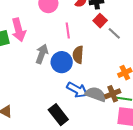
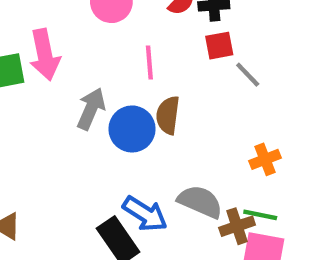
red square: (100, 21) -> (219, 46), turned 32
blue arrow: (77, 90) -> (145, 214), moved
brown cross: (113, 94) -> (237, 226), moved

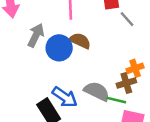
brown semicircle: (168, 115) -> (80, 41), turned 105
green line: (260, 215) -> (116, 100), moved
brown cross: (237, 226) -> (126, 83), moved

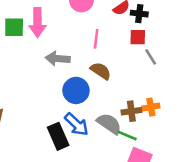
gray arrow: (36, 35) -> (58, 59), turned -120
blue circle: (59, 48) -> (76, 90), moved
brown cross: (126, 83) -> (131, 111), moved

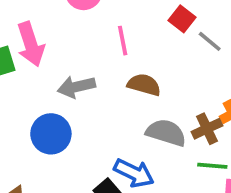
red square: (138, 37) -> (182, 19), turned -35
blue circle: (76, 90) -> (51, 134), moved
gray semicircle: (109, 124) -> (166, 133), moved

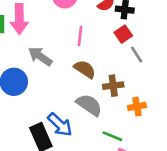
gray arrow: (76, 87) -> (40, 56), turned 30
brown cross: (207, 129) -> (113, 86), moved

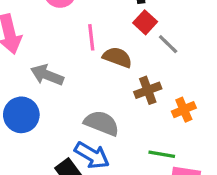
brown semicircle: (85, 69) -> (117, 57), moved
gray semicircle: (89, 105) -> (102, 123), moved

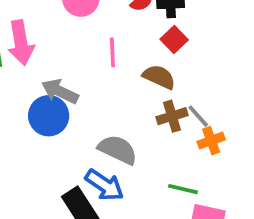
gray line: (168, 44) -> (198, 116), moved
brown semicircle: (117, 57) -> (159, 77), moved
blue circle: (21, 115) -> (49, 116), moved

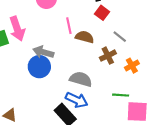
brown semicircle: (159, 77) -> (85, 37), moved
gray line: (198, 116) -> (120, 37), moved

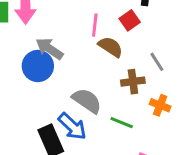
red square: (102, 13) -> (130, 20), moved
orange cross: (132, 66) -> (160, 105), turned 32
green line: (121, 95) -> (122, 123), moved

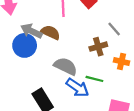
brown semicircle: (110, 47) -> (50, 32), moved
blue arrow: (72, 126) -> (78, 88), moved

